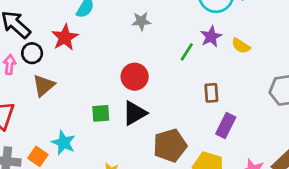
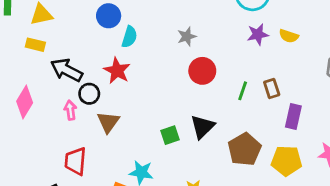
purple star: (211, 37) -> (258, 34), turned 30
green line: (187, 52) -> (243, 91), moved
red circle: (135, 77) -> (202, 71), moved

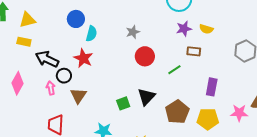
brown rectangle: (272, 89) -> (194, 51), moved, turned -64
green line: (243, 91) -> (174, 70), turned 40

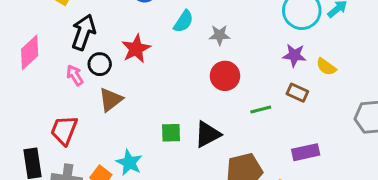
cyan semicircle: (92, 34) -> (183, 21), moved
black arrow: (47, 59) -> (84, 32), turned 65
purple rectangle: (212, 87) -> (306, 152), turned 48
pink arrow: (51, 88) -> (75, 75), turned -40

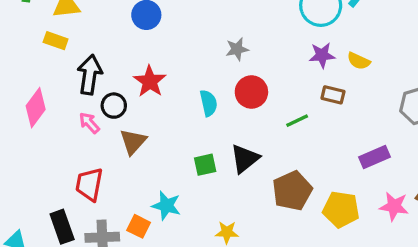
cyan semicircle: (183, 21) -> (208, 103), moved, turned -35
purple rectangle: (306, 152) -> (375, 157), moved

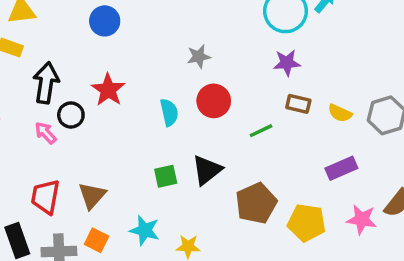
yellow semicircle: (359, 61) -> (340, 113), moved
brown triangle: (133, 142) -> (92, 195), moved
cyan star: (166, 206) -> (145, 230), moved

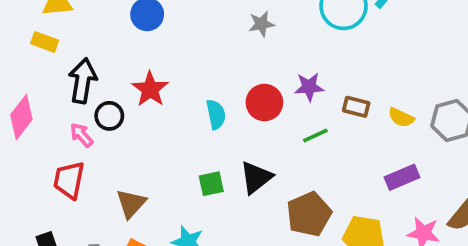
gray star: (199, 56) -> (261, 24), moved
purple star: (287, 63) -> (309, 87), moved
red trapezoid: (45, 197) -> (69, 180), moved

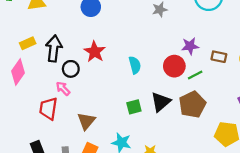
yellow rectangle: (45, 42) -> (28, 43), moved, turned -42
red circle: (264, 102) -> (174, 66), moved
pink arrow: (81, 135) -> (63, 89), moved
brown pentagon: (309, 214) -> (192, 104), moved

